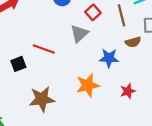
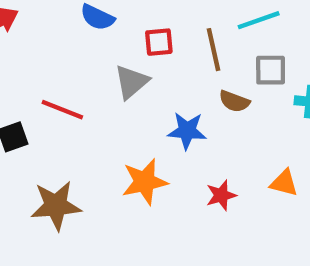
red square: (93, 12) -> (159, 42), turned 35
brown semicircle: (133, 42) -> (234, 101), turned 35

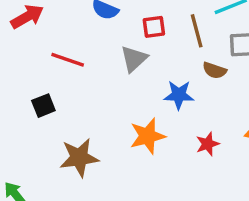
red line: (62, 110) -> (68, 60), moved

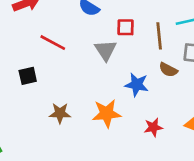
gray triangle: (134, 59) -> (106, 50), turned -30
brown star: (79, 158) -> (60, 113), moved, size x0.7

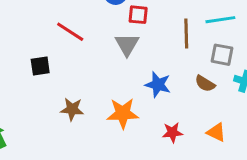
red square: (126, 27) -> (138, 15), moved
brown semicircle: (168, 70) -> (205, 84), moved

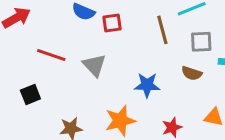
gray triangle: (127, 44) -> (94, 65), moved

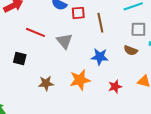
brown line: (162, 30) -> (100, 23), moved
black square: (30, 95) -> (20, 59), turned 32

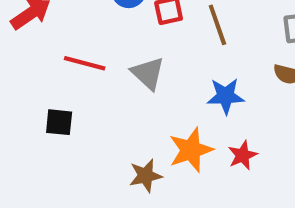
brown star: (46, 83) -> (146, 176), moved
red star: (115, 87) -> (243, 155), moved

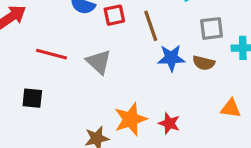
blue star: (226, 96) -> (171, 58), moved
red star: (243, 155) -> (169, 123), turned -30

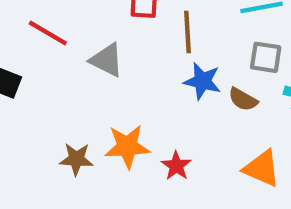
gray triangle: (99, 62) -> (107, 60), turned -32
orange triangle: (231, 108) -> (262, 168), size x1.4

